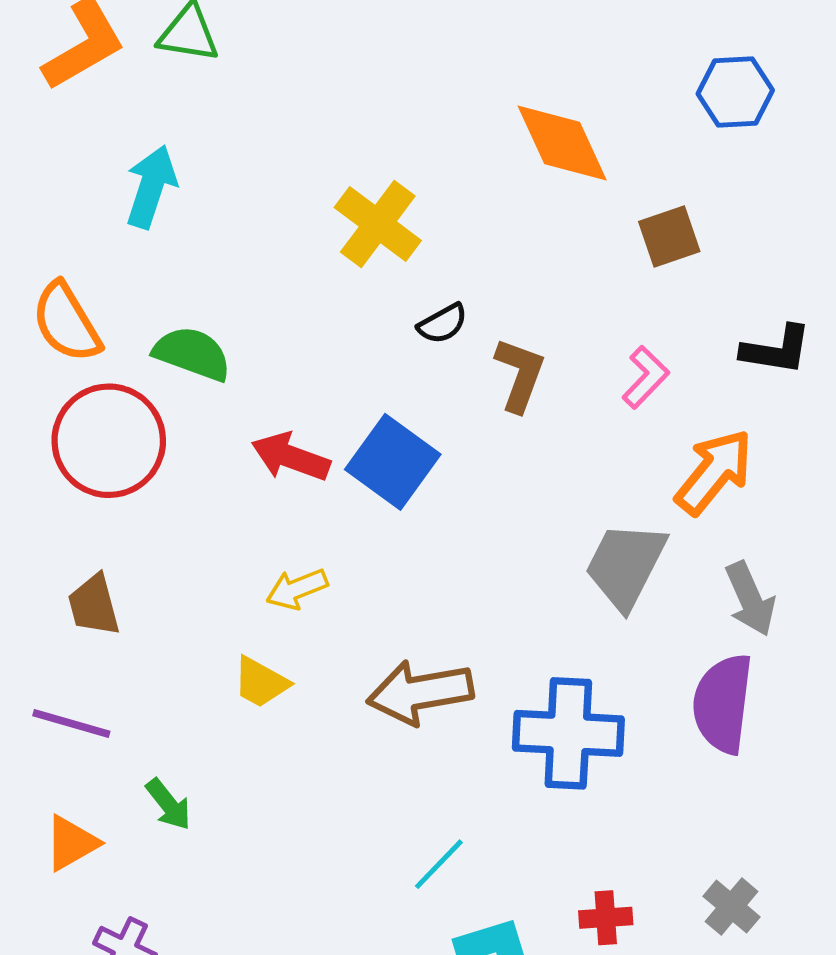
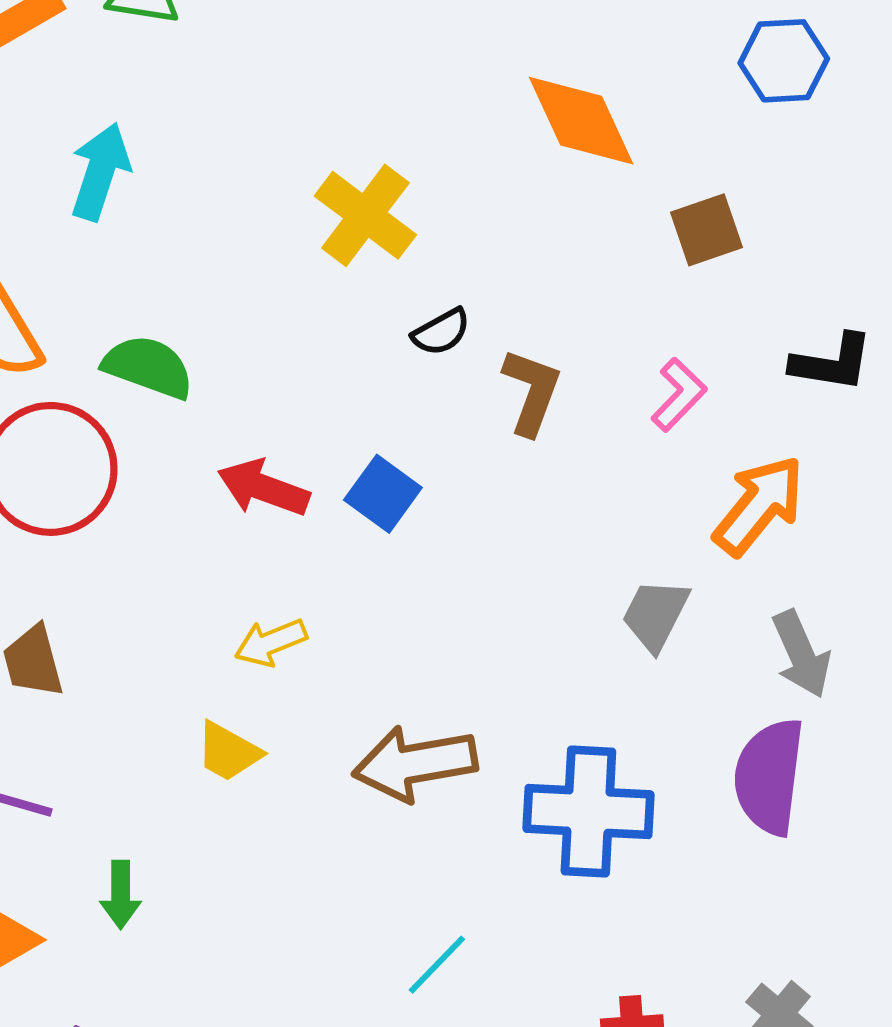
blue square: (393, 462) -> (383, 494), size x0.7
gray trapezoid: (626, 565) -> (656, 615), size x0.7
green arrow: (169, 804) -> (121, 895), turned 38

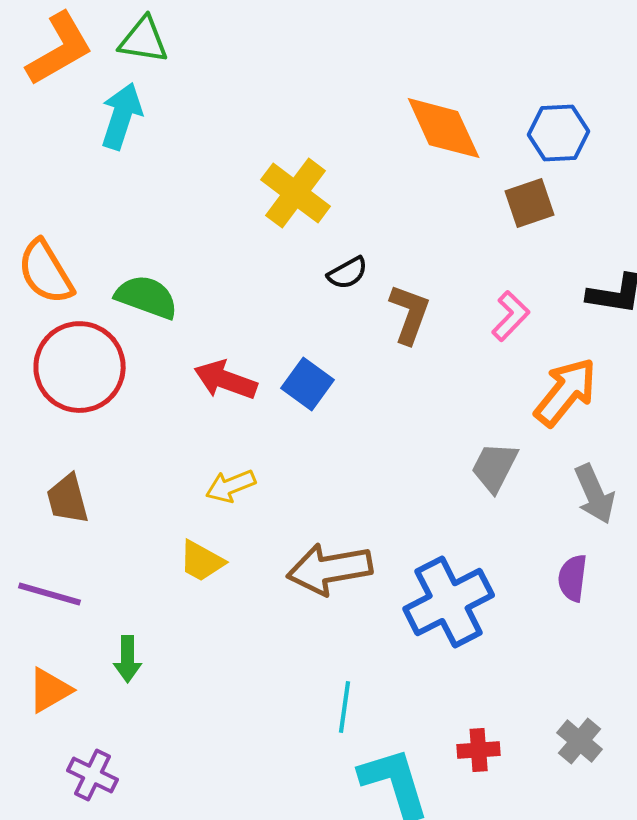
blue hexagon: (784, 61) -> (559, 133), moved
cyan arrow: (100, 172) -> (122, 116), moved
purple semicircle: (769, 777) -> (573, 578), size x0.6
blue cross: (588, 812) -> (449, 602), turned -30
cyan line: (437, 965) -> (345, 707), turned -36

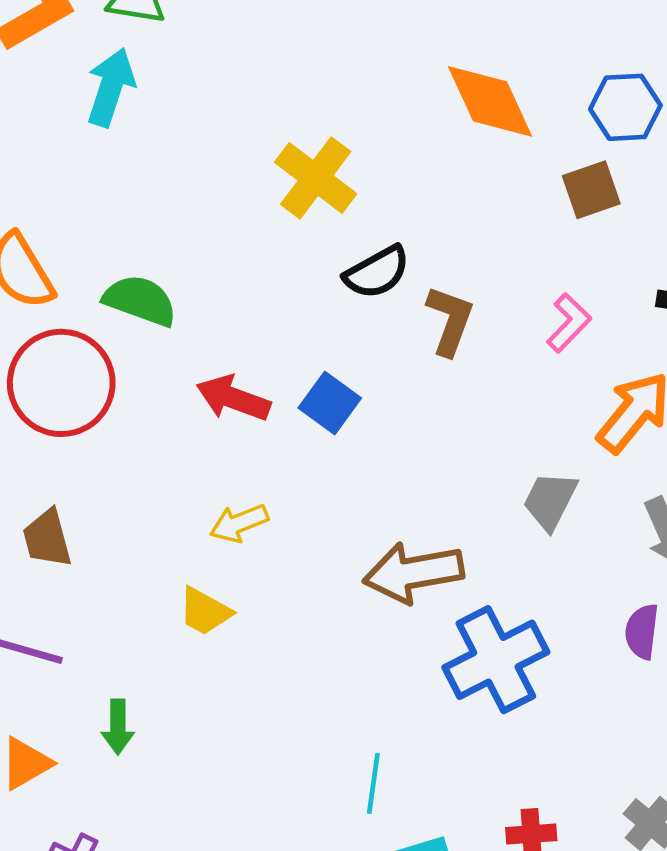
black semicircle: (348, 273) -> (377, 272), size x1.4
brown arrow: (330, 569) -> (413, 573), moved

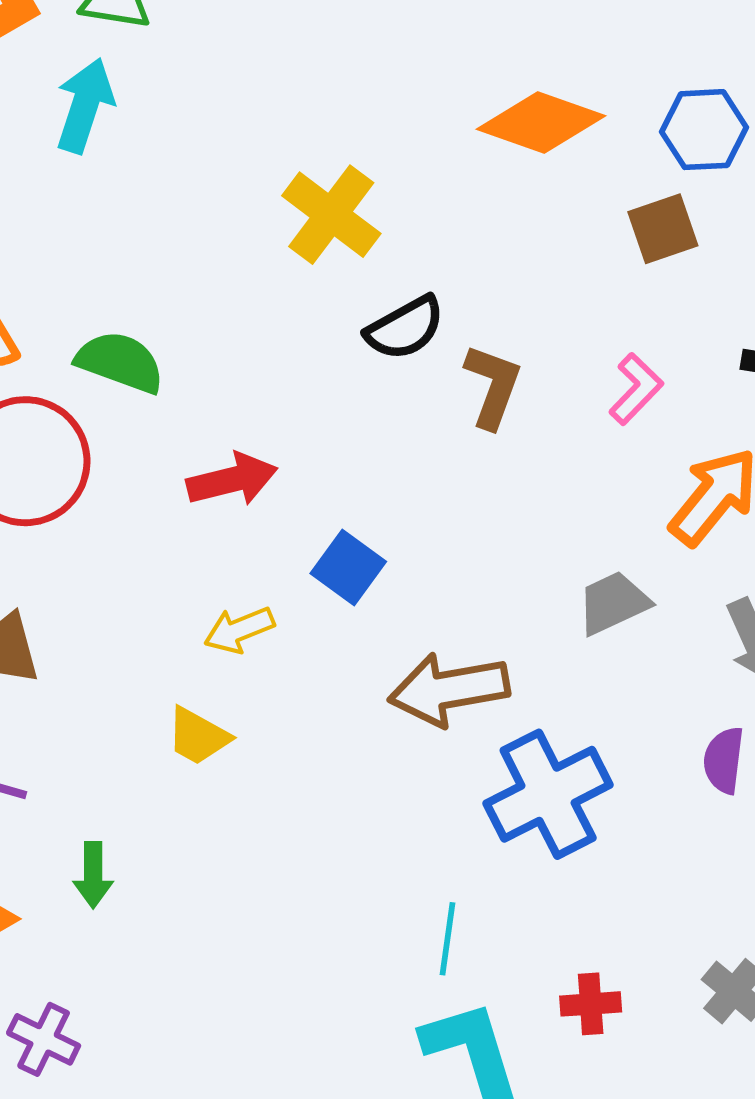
orange diamond: (490, 101) -> (541, 123), turned -46
red arrow: (233, 398) -> (232, 480), turned 146
blue square: (330, 403) -> (348, 567), moved
gray trapezoid: (550, 501) -> (613, 603), turned 38
cyan line: (373, 783) -> (447, 939), moved

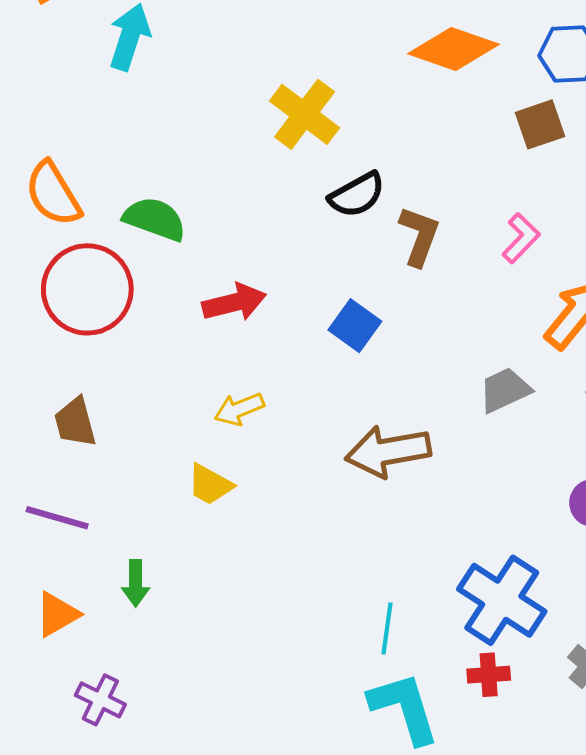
blue square: (348, 567) -> (355, 326), moved
blue cross: (548, 794) -> (502, 600), moved, turned -30

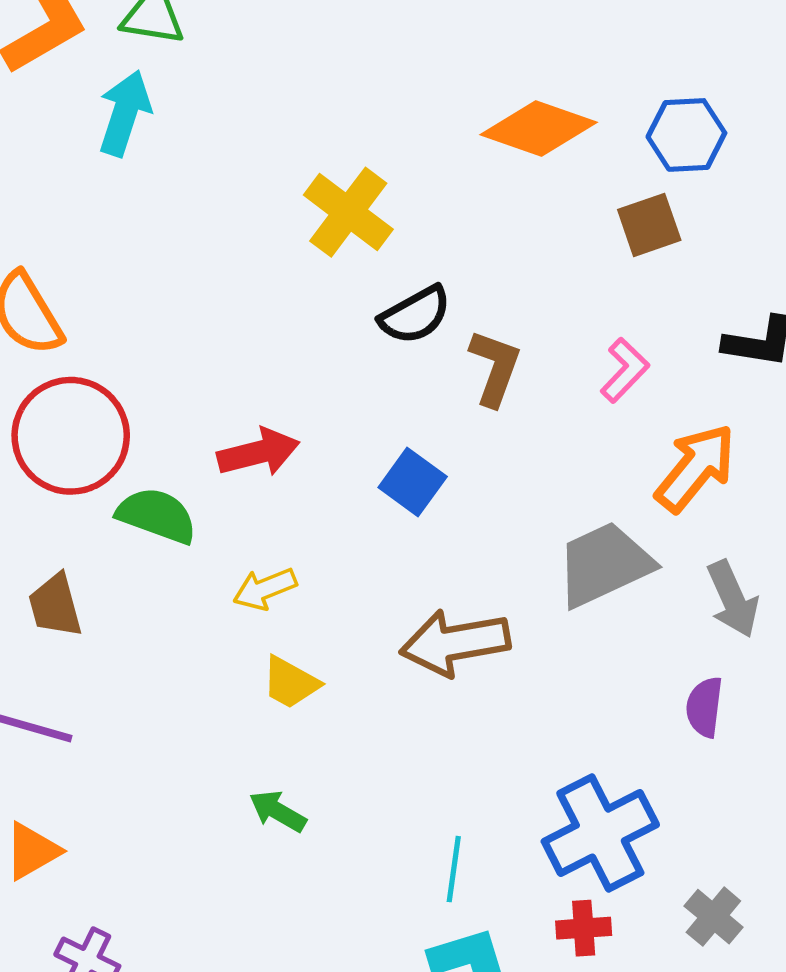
green semicircle: (155, 219) -> (157, 515), moved
gray trapezoid: (505, 390) -> (604, 564), size x1.5
yellow trapezoid: (210, 485) -> (290, 683), moved
green arrow: (136, 583) -> (278, 811), moved, turned 120
blue cross: (502, 600) -> (600, 833), turned 30

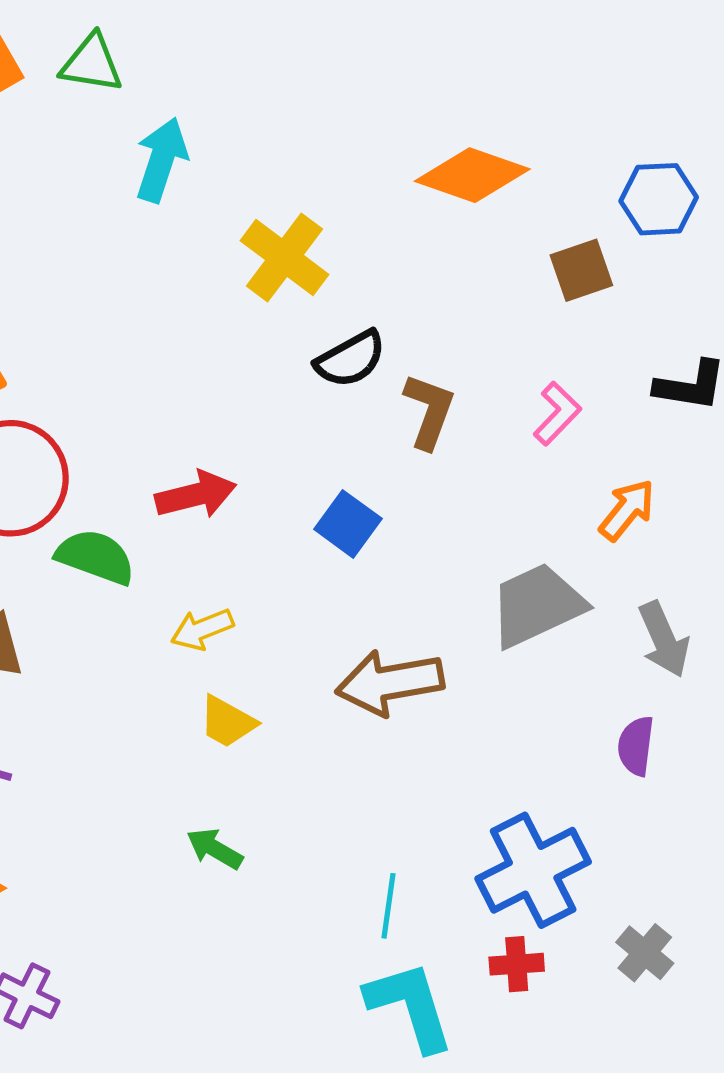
cyan arrow: (125, 113) -> (161, 160), moved
blue hexagon: (686, 135) -> (659, 199), moved
orange arrow: (695, 468) -> (627, 510), size x0.7

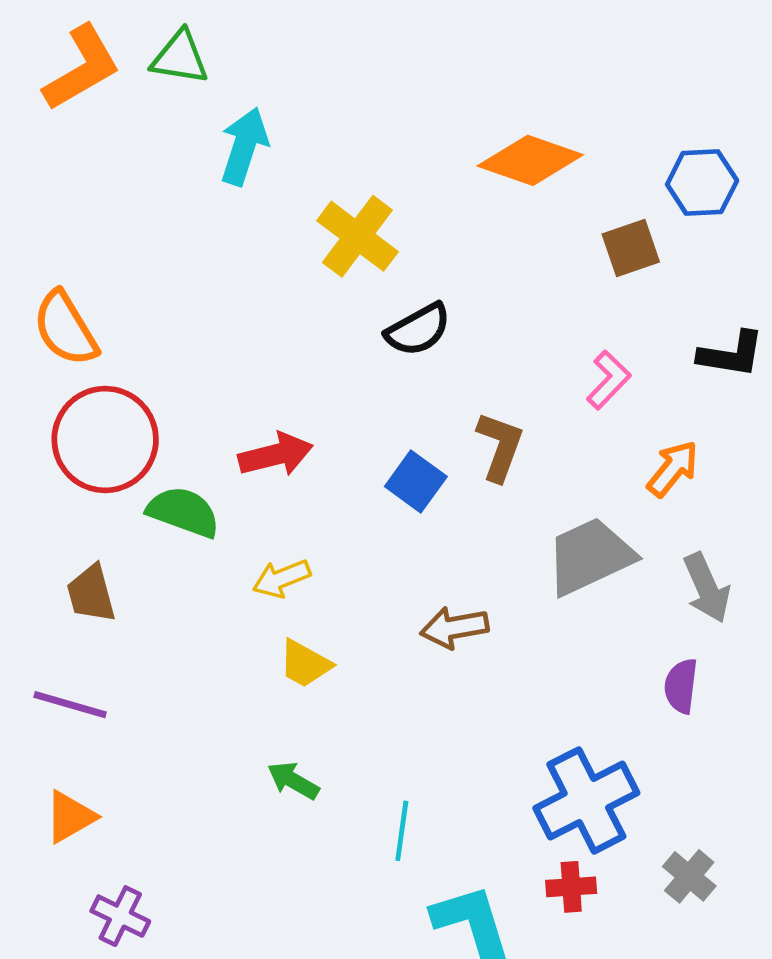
brown L-shape: (429, 411) -> (500, 446), moved
brown arrow: (390, 683) -> (454, 628), size x0.7
cyan line: (389, 906) -> (402, 831), moved

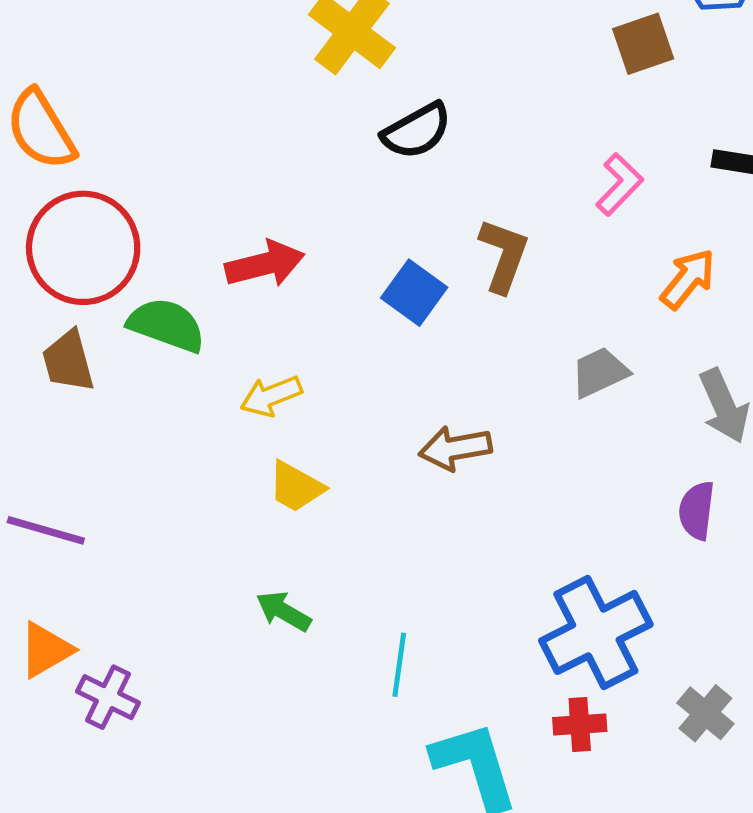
gray trapezoid: (590, 556) -> (600, 372), size x0.6
brown trapezoid: (91, 594) -> (68, 361), moved
purple cross: (120, 916) -> (108, 697), moved

